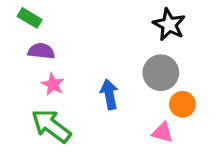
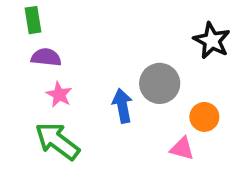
green rectangle: (30, 18) -> (33, 20), turned 50
black star: (169, 25) -> (212, 41), moved
gray circle: (161, 73) -> (160, 83), moved

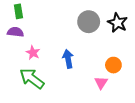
purple semicircle: (46, 57) -> (15, 32), moved
gray circle: (160, 83) -> (89, 22), moved
pink triangle: (182, 149) -> (101, 83), turned 48

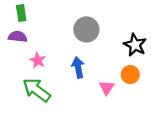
gray circle: (89, 22) -> (86, 29), moved
black star: (118, 23) -> (135, 45), moved
pink triangle: (101, 83) -> (107, 88), moved

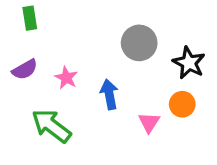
gray circle: (86, 29) -> (139, 43), moved
purple semicircle: (18, 37) -> (25, 69), moved, turned 144
pink star: (38, 60) -> (66, 78), moved

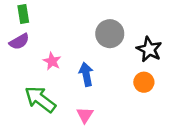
purple semicircle: (25, 69) -> (19, 42), moved
pink triangle: (149, 122) -> (85, 115), moved

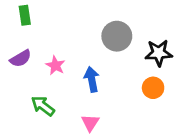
purple semicircle: (19, 42) -> (21, 58), moved
black star: (149, 49) -> (159, 53), turned -30
green arrow: (40, 99) -> (43, 106), size x0.7

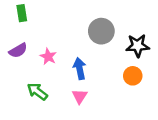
pink triangle: (90, 123) -> (80, 96), moved

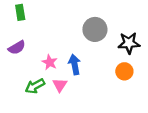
pink star: (48, 57) -> (50, 62), moved
green arrow: (37, 92) -> (35, 86), turned -66
pink triangle: (80, 96) -> (60, 85), moved

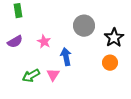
black star: (129, 43) -> (114, 38), turned -30
pink star: (50, 62) -> (44, 42), moved

